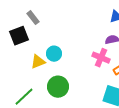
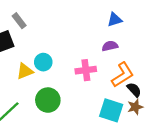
pink cross: (101, 58) -> (86, 70), moved, turned -30

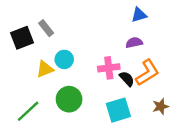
gray rectangle: (19, 21) -> (46, 28), moved
black semicircle: (134, 90) -> (127, 79), moved
cyan square: (111, 110) -> (118, 110), moved, turned -35

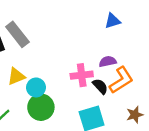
gray rectangle: (46, 28) -> (17, 34), size x1.5
purple semicircle: (134, 43) -> (108, 62), moved
cyan circle: (64, 59) -> (36, 87), moved

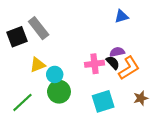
black semicircle: (100, 86) -> (113, 63), moved

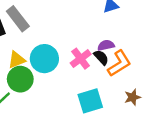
pink cross: (95, 64) -> (81, 59), turned -30
cyan circle: (55, 74) -> (44, 59), moved, size x1.5
green circle: (59, 92) -> (20, 79), moved

